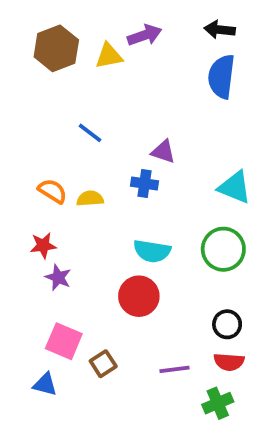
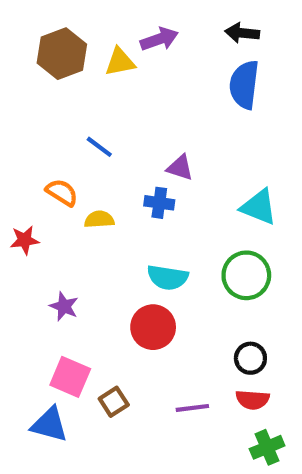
orange semicircle: (53, 191) -> (62, 192), moved
red star: (43, 245) -> (25, 240), moved
blue triangle: (45, 384) -> (49, 425), size x1.4
green cross: (218, 403) -> (267, 447), moved

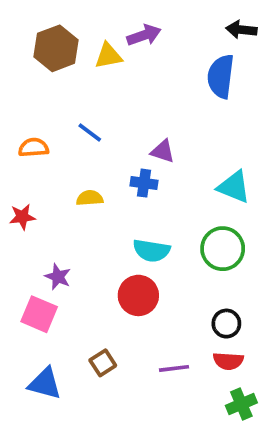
black arrow: (242, 33) -> (241, 30), moved
orange semicircle: (62, 192) -> (34, 148), moved, turned -36
pink square: (70, 377) -> (39, 314), moved

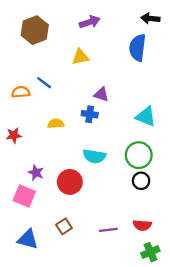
yellow triangle: (108, 56) -> (80, 57), moved
blue line: (90, 133) -> (44, 83), moved
red circle: (138, 295) -> (70, 182), moved
black circle: (226, 324) -> (141, 181), moved

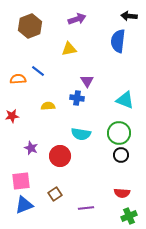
purple triangle: (101, 94) -> (87, 81), turned 40
pink square: (24, 196) -> (21, 181), moved, turned -30
purple line: (108, 230) -> (86, 208), moved
blue triangle: (28, 239) -> (24, 205), turned -36

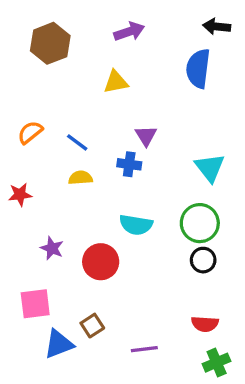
blue line: (38, 71) -> (77, 142), moved
orange semicircle: (18, 79) -> (30, 132), turned -35
cyan triangle: (125, 100) -> (210, 168), turned 30
blue triangle: (24, 205) -> (59, 344), moved

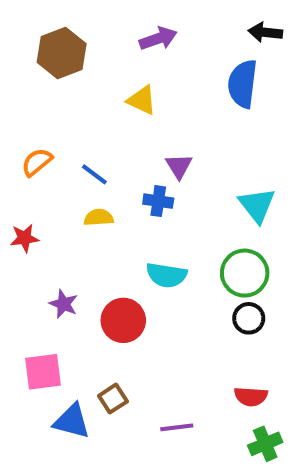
yellow triangle: (116, 82) -> (142, 100), turned 36
blue triangle: (59, 344) -> (72, 421), turned 36

